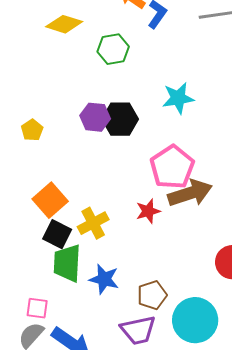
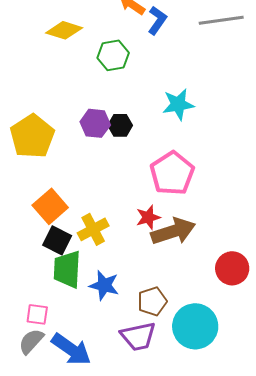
black hexagon: (120, 119) -> (120, 125), size x0.7
yellow pentagon: (32, 130) -> (32, 136), size x2.0
brown arrow: (190, 193) -> (173, 231), moved

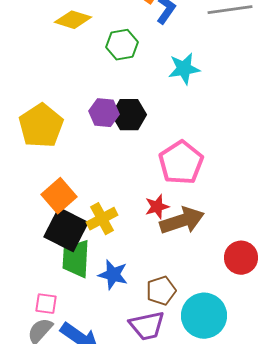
cyan star: (178, 104) -> (184, 69), moved
black hexagon: (120, 125) -> (129, 115), size x1.4
black square: (57, 240) -> (66, 230), size x1.5

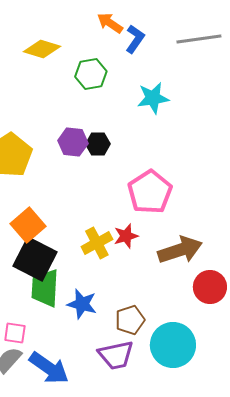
black hexagon: (129, 115) -> (98, 144), size x0.7
yellow cross: (102, 219) -> (97, 243), moved
brown arrow: (182, 221) -> (180, 250), moved

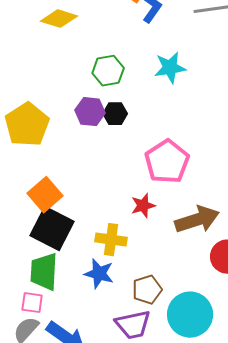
green hexagon: (91, 74) -> (108, 71), moved
yellow cross: (97, 243) -> (111, 240), moved, turned 36
green trapezoid: (45, 288) -> (44, 272), moved

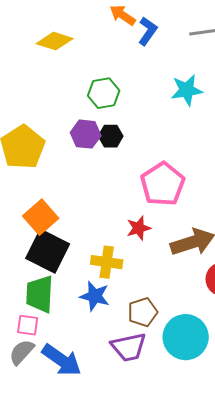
cyan star: (170, 68) -> (187, 90), moved

